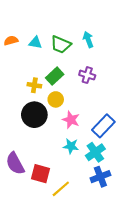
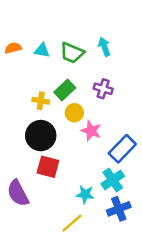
yellow circle: (56, 99) -> (74, 113), moved
pink star: (71, 120) -> (91, 131), moved
cyan star: (71, 146) -> (85, 194), moved
red square: (40, 174) -> (48, 167), moved

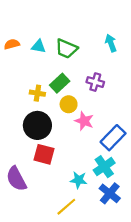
cyan arrow: (104, 47) -> (111, 43), moved
blue cross: (119, 209) -> (110, 193), turned -30

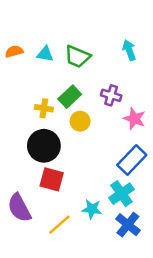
pink star: (84, 121) -> (134, 119), moved
yellow line: (66, 207) -> (59, 225), moved

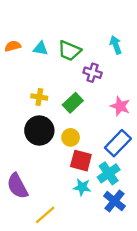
purple cross: (111, 95) -> (93, 73), moved
green rectangle: (70, 97) -> (73, 103), moved
yellow circle: (80, 121) -> (71, 137), moved
red square: (52, 179) -> (81, 161), moved
yellow line: (59, 225) -> (45, 215), moved

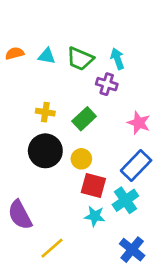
cyan arrow: (116, 45) -> (117, 59), moved
blue cross: (114, 201) -> (132, 250), moved

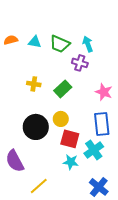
black circle: (45, 151) -> (36, 127), moved
blue rectangle: (136, 165) -> (102, 124), turned -50

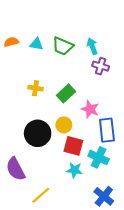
purple cross: (80, 63) -> (101, 66), moved
pink star: (104, 92) -> (90, 109), moved
cyan cross: (94, 150) -> (99, 157), turned -30

